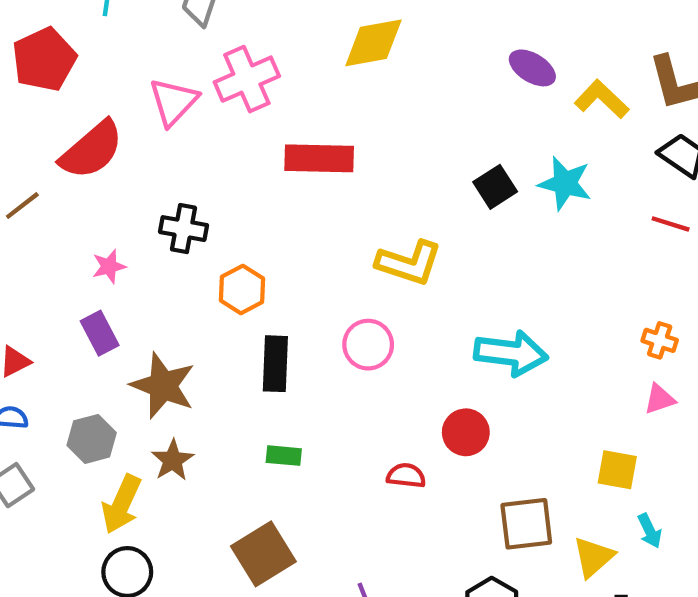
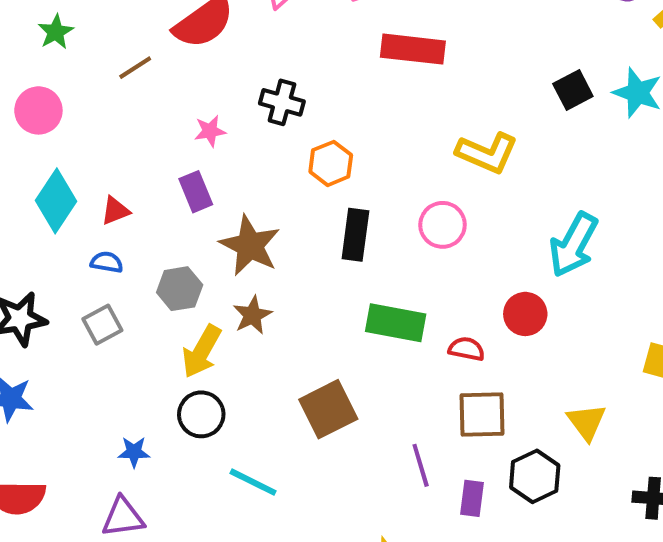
cyan arrow: (511, 353) -> (573, 245), turned 106
green rectangle: (284, 456) -> (396, 323), moved, size x1.8
brown square: (526, 524) -> (482, 415), moved
yellow triangle: (593, 557) -> (587, 422), moved, turned -30

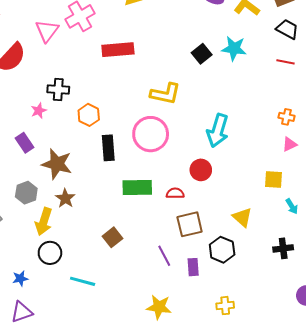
pink star: (210, 131) -> (39, 111), moved
pink circle: (443, 225) -> (151, 134), size x1.5
brown square: (328, 409) -> (113, 237), size x0.7

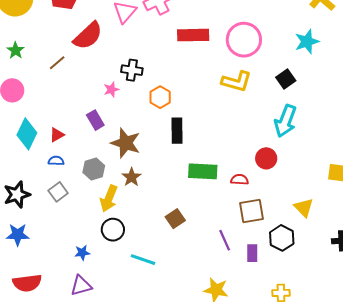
cyan star: (234, 48) -> (307, 42), turned -30
black square: (202, 54) -> (286, 79), moved
pink circle: (151, 134) -> (244, 40), moved

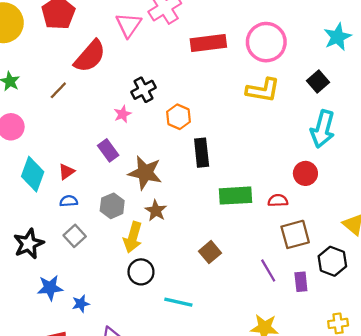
black cross: (132, 70) -> (144, 90), turned -30
blue star: (18, 235) -> (50, 288), moved
blue star: (82, 253) -> (81, 304), moved

